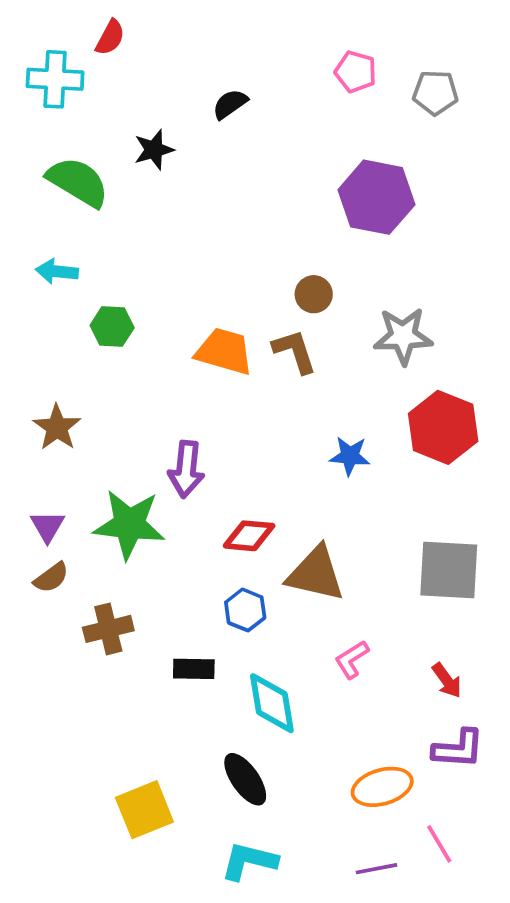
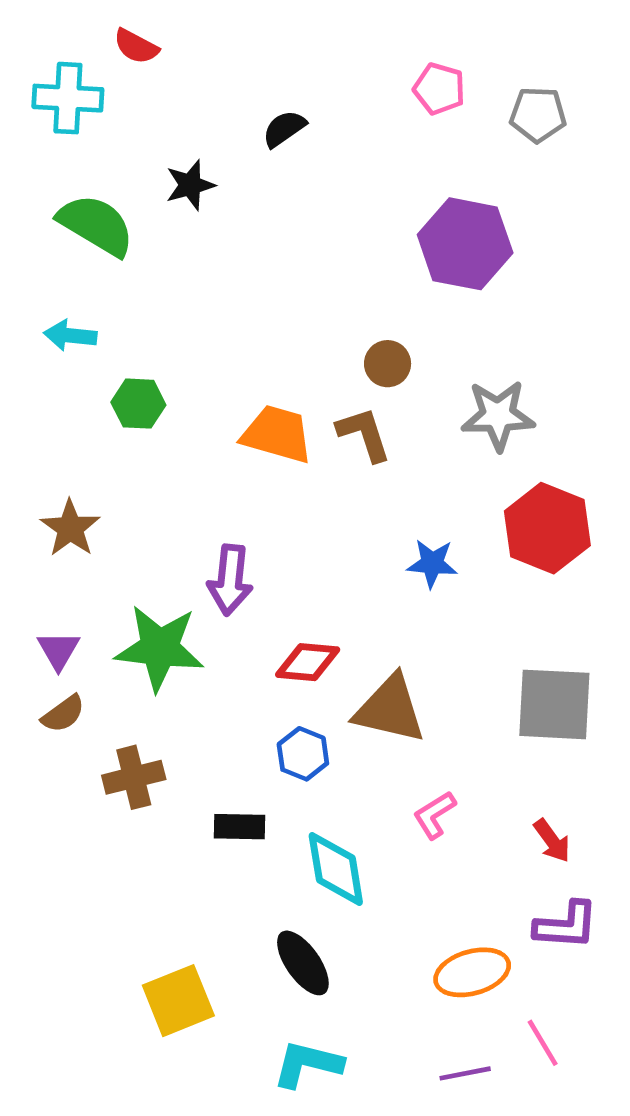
red semicircle: (110, 37) -> (136, 46), turned 90

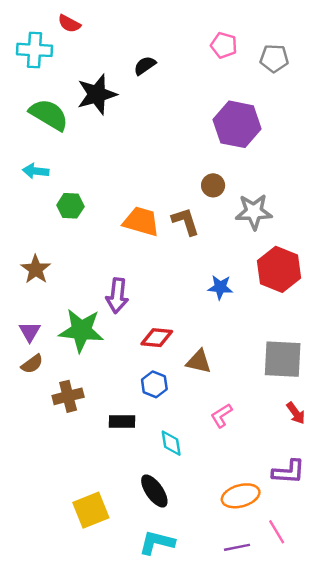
black star: (190, 185) -> (97, 94), size x1.6
brown circle: (388, 364) -> (213, 185), moved
brown triangle: (390, 709) -> (199, 362), size x0.7
red arrow: (552, 841) -> (296, 413), moved
cyan diamond: (336, 869) -> (171, 443), size x0.7

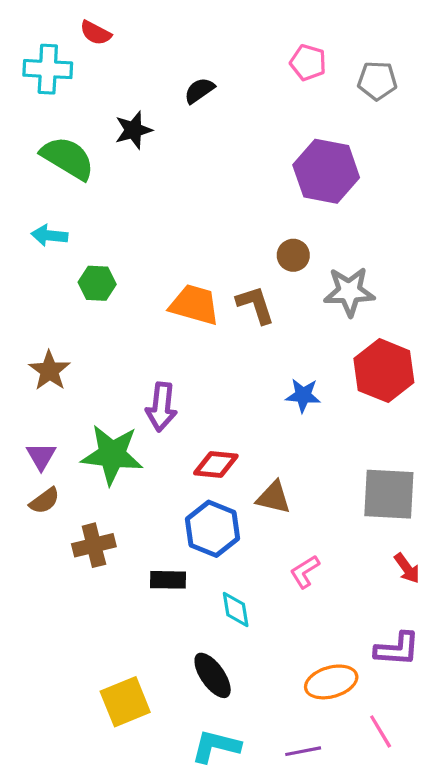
black star: (97, 94) -> (133, 130), size x0.7
blue hexagon: (154, 384) -> (213, 529), size x1.5
purple line: (237, 547) -> (303, 751), moved

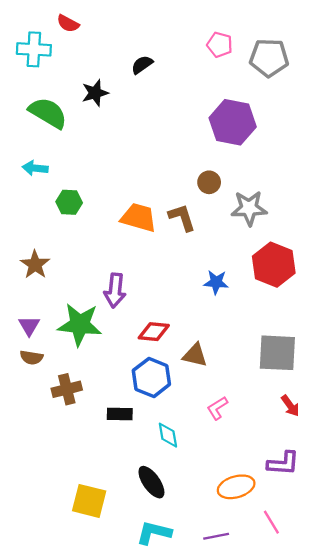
gray pentagon: (377, 81) -> (269, 58), size x1.4
brown semicircle: (44, 501) -> (32, 357), turned 45
yellow square: (125, 702) -> (89, 501), turned 36

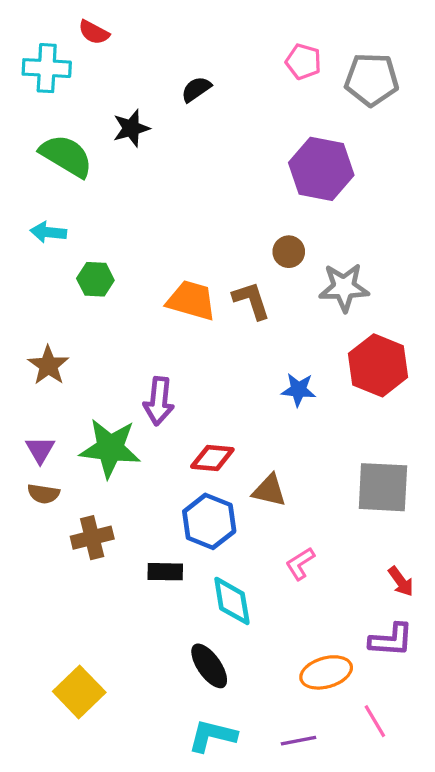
red arrow: (290, 406) -> (401, 581), moved
cyan diamond: (168, 435) -> (232, 601), size x1.4
yellow square: (89, 501) -> (79, 692), moved, turned 32

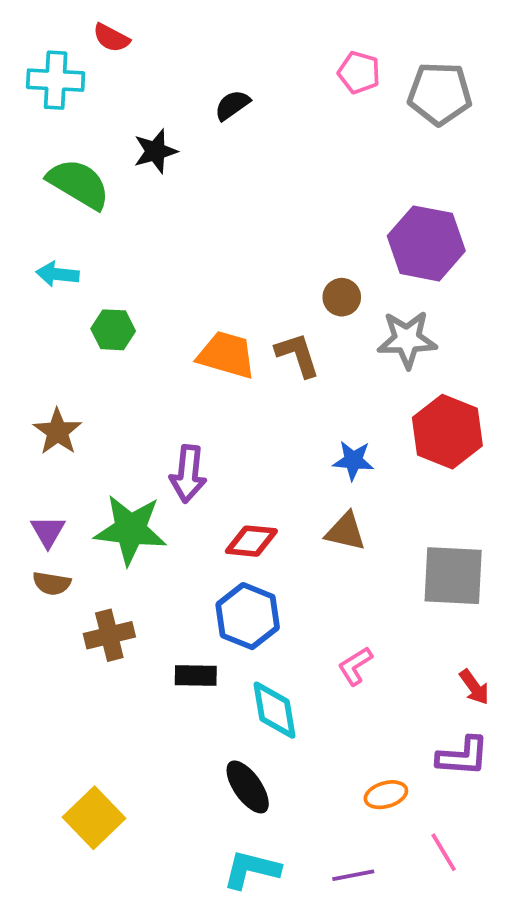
purple hexagon: (321, 169) -> (426, 243), moved
brown triangle: (269, 490) -> (346, 532), moved
orange ellipse: (326, 672) -> (386, 795), size x0.7

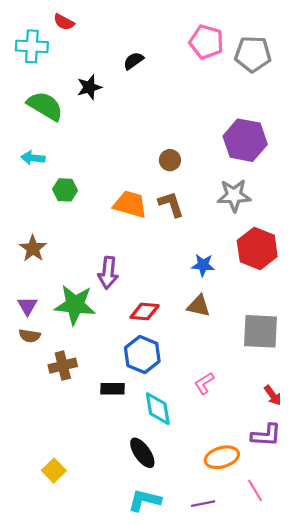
pink pentagon: (359, 72) -> (206, 42), size x1.4
brown circle: (342, 297) -> (170, 160), moved
orange ellipse: (386, 795) -> (222, 457), size x1.4
yellow square: (94, 818) -> (54, 471), size x0.7

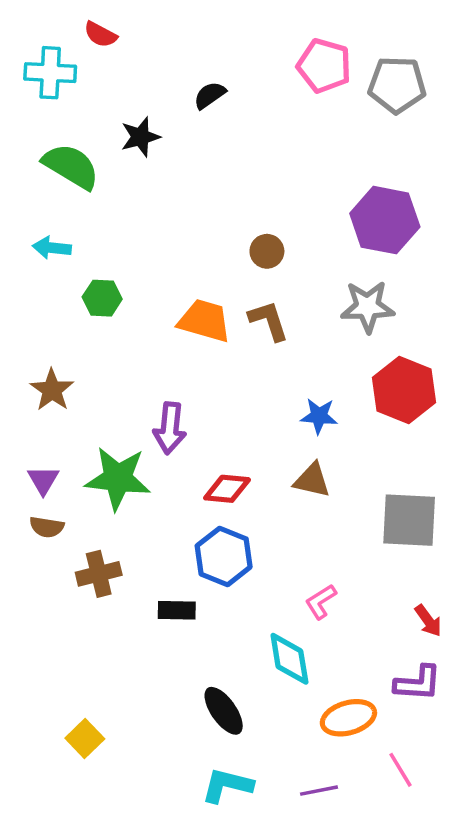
cyan diamond: (158, 409) -> (289, 659), moved

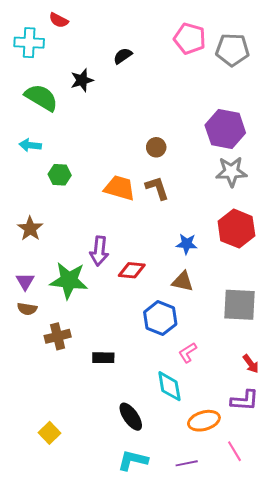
gray star: (368, 307) -> (231, 172), moved
red diamond: (227, 489) -> (132, 270), moved
blue hexagon: (224, 556) -> (160, 318), moved

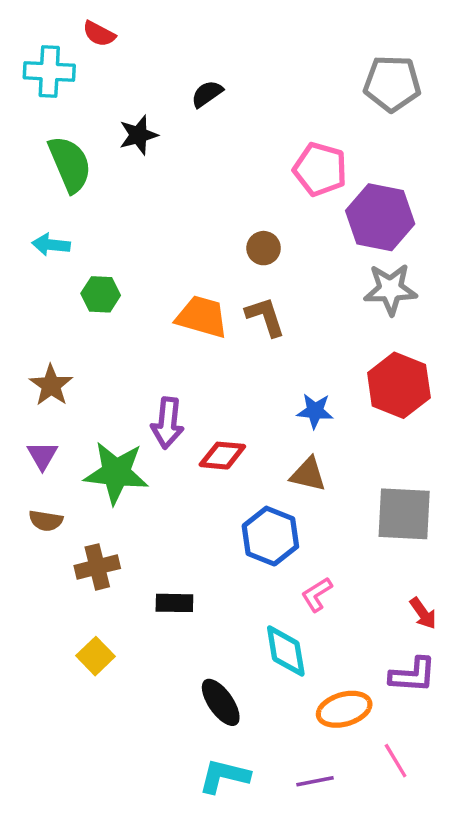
pink pentagon: (190, 39) -> (320, 169), moved
green semicircle: (41, 98) -> (70, 164), turned 36
purple triangle: (25, 281) -> (42, 456), moved
yellow square: (49, 433) -> (96, 656), moved

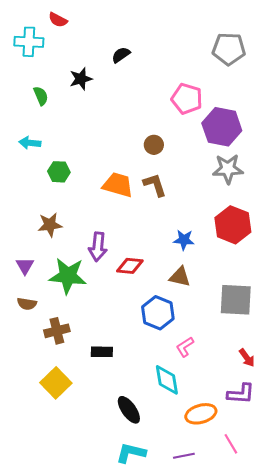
green semicircle: (70, 164) -> (41, 96), size x0.6
brown star: (51, 385) -> (50, 225), moved, turned 30
yellow square: (96, 656) -> (56, 383), size x1.4

